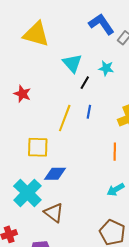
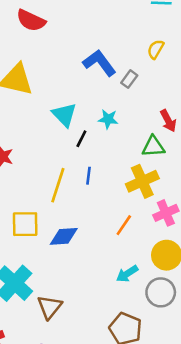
orange line: (115, 152) -> (124, 225), turned 36
blue diamond: (55, 174) -> (64, 236), moved
brown triangle: (54, 213) -> (50, 307), turned 35

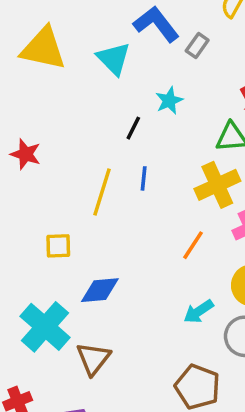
cyan triangle: (64, 115) -> (114, 59), moved
cyan star: (108, 119) -> (169, 101), turned -30
yellow square: (25, 224) -> (58, 246), size x0.7
blue diamond: (64, 236) -> (100, 290), moved

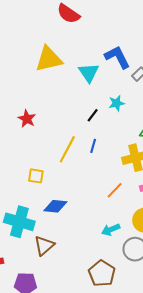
yellow triangle: (43, 49) -> (49, 59), turned -36
cyan cross: (45, 327) -> (19, 222), turned -36

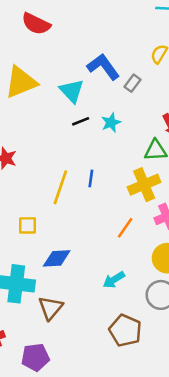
black line: (93, 115) -> (81, 121), moved, turned 40
cyan arrow: (111, 230) -> (114, 280), moved

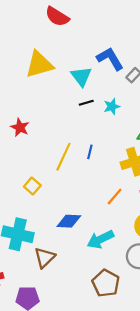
yellow square: (27, 225) -> (32, 186), turned 35
blue diamond: (57, 258) -> (69, 221), moved
cyan arrow: (114, 280) -> (100, 239), size x1.4

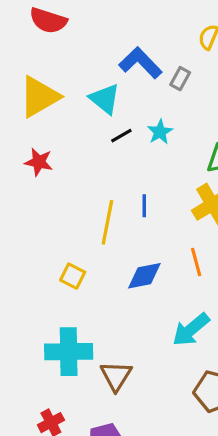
red star: (20, 127) -> (39, 162), moved
orange line: (115, 196) -> (196, 262), turned -42
blue diamond: (69, 221) -> (144, 276), moved

